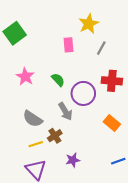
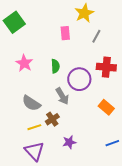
green semicircle: (58, 80) -> (55, 66), turned 40

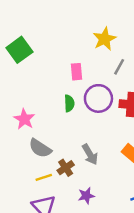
pink rectangle: (65, 33) -> (77, 72), moved
pink star: (24, 63) -> (24, 119), moved
purple circle: (79, 79) -> (98, 98), moved
gray arrow: (62, 96) -> (90, 154), moved

